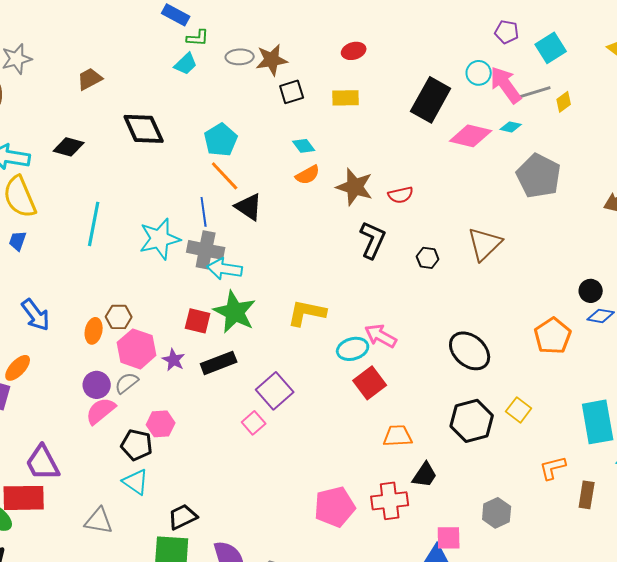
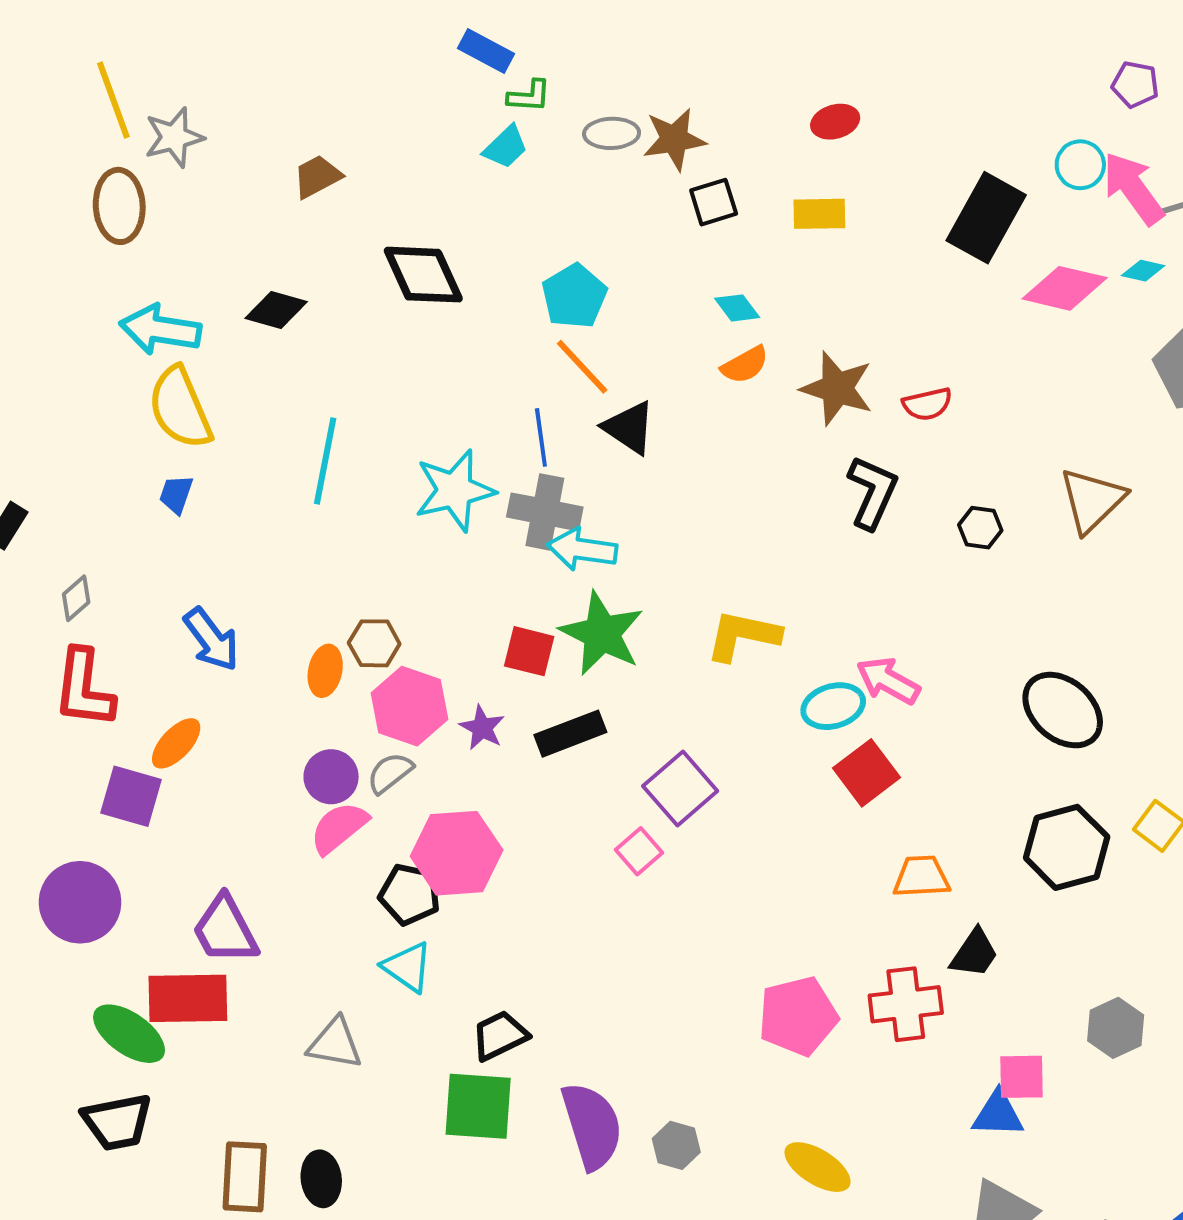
pink hexagon: (161, 424) -> (457, 853), size x1.6

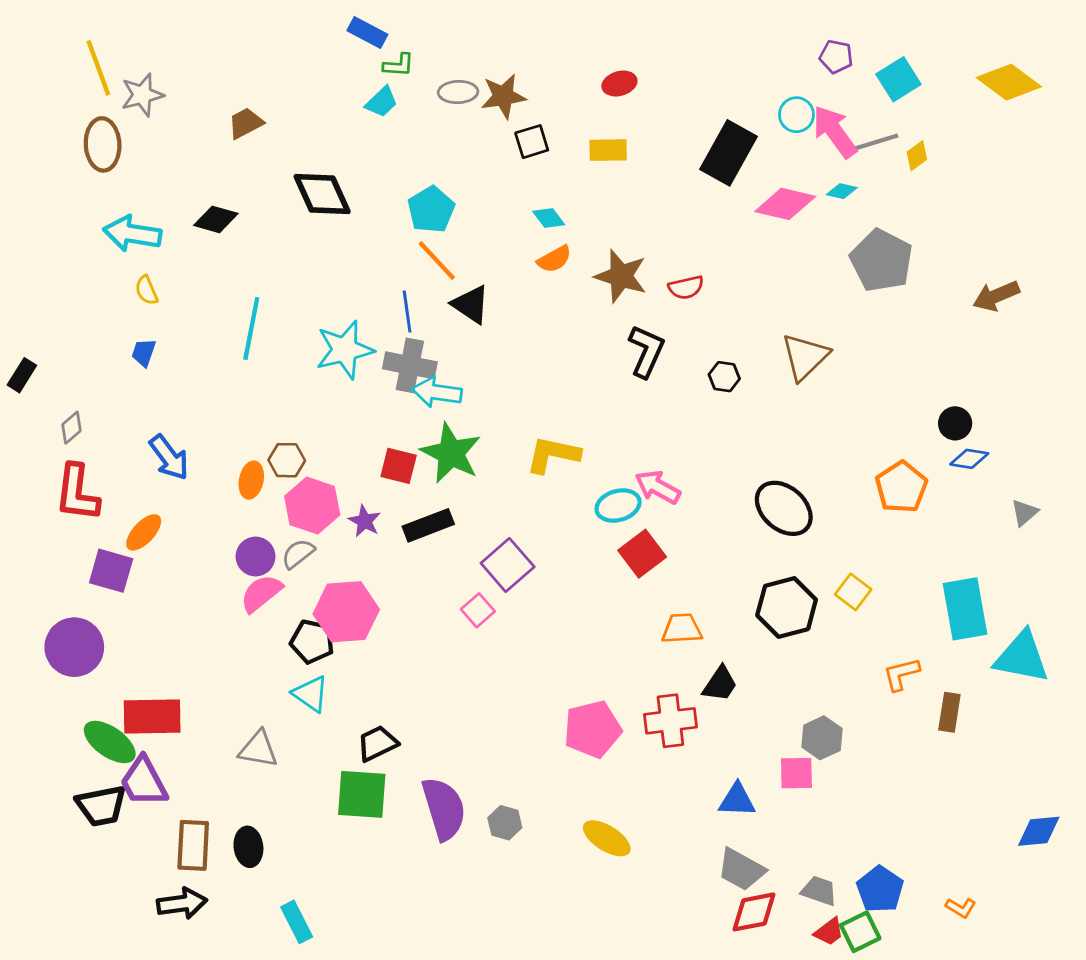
yellow semicircle: (180, 408) -> (146, 290), size x0.5
purple trapezoid: (225, 930) -> (144, 782), moved
pink square: (1021, 1077) -> (796, 773), moved

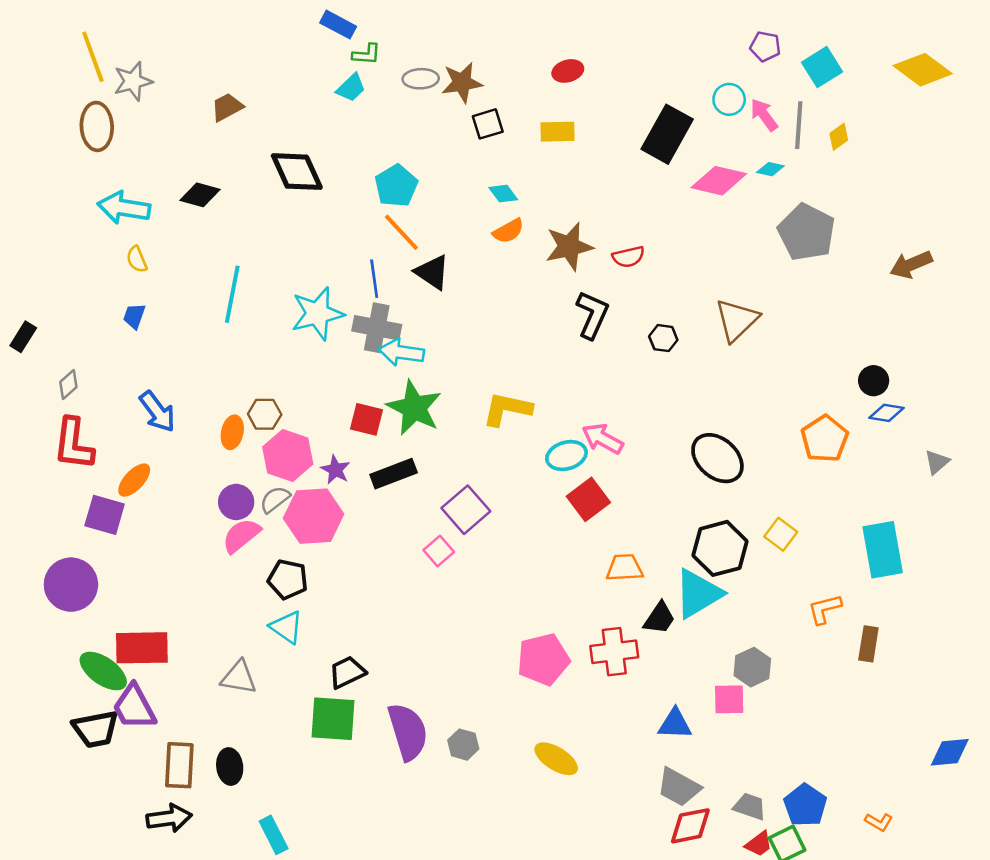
pink arrow: (835, 132) -> (764, 115), size x0.7
gray line: (873, 143) -> (799, 125), turned -69
brown star: (621, 276) -> (569, 246), turned -30
pink hexagon: (346, 612) -> (314, 516), moved
cyan triangle: (1022, 657) -> (698, 594), moved, turned -42

